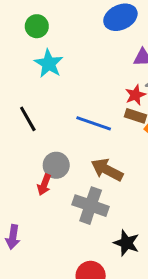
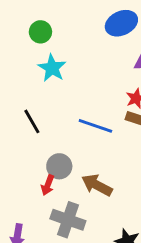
brown arrow: (107, 170) -> (97, 185), moved
gray cross: (91, 206) -> (68, 220), moved

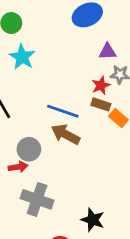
red arrow: (48, 185) -> (18, 167), turned -120
brown arrow: (97, 185) -> (66, 134), moved

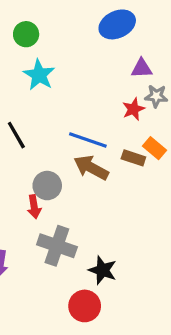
brown rectangle: (101, 104) -> (133, 158), moved
red arrow: (18, 167) -> (34, 207), turned 90
black star: (93, 220) -> (103, 270), moved

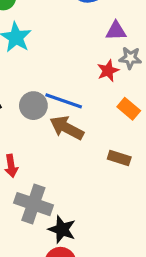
brown rectangle: (133, 158) -> (119, 158), moved
gray circle: (47, 186) -> (33, 106), moved
black star: (103, 270) -> (62, 229), moved

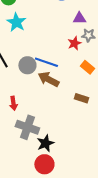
black star: (62, 229) -> (45, 143), turned 30

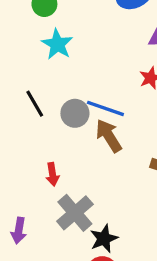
brown arrow: (48, 79) -> (109, 136), turned 30
gray cross: (27, 127) -> (75, 213), turned 30

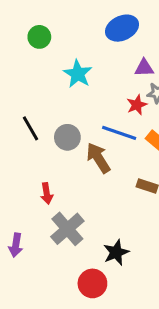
cyan star: (57, 44) -> (78, 74), moved
blue line: (105, 108) -> (119, 133), moved
black star: (104, 239) -> (116, 252), moved

